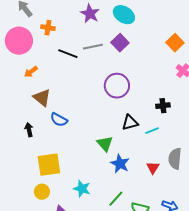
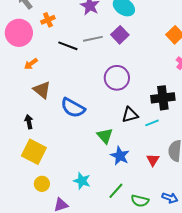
orange cross: (48, 28) -> (48, 20), turned -32
black cross: (163, 106) -> (163, 98), size x1.6
blue semicircle: (59, 120) -> (73, 108), moved, size x1.4
yellow square: (49, 165) -> (34, 152), moved, turned 35

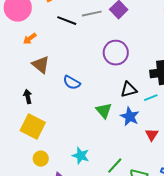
blue semicircle: (73, 108) -> (72, 83), size x0.7
blue star: (120, 156) -> (130, 117), moved

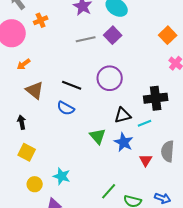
black line: (67, 21) -> (72, 85), moved
yellow square: (33, 127) -> (27, 152), size x0.7
cyan star: (81, 156) -> (62, 176), moved

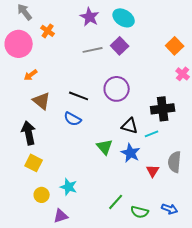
orange cross: (41, 20) -> (48, 31), turned -32
black triangle: (123, 115) -> (130, 126), turned 30
black arrow: (22, 122) -> (29, 133), size x1.6

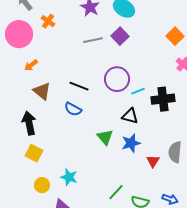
cyan line: (152, 134) -> (138, 91), moved
blue star: (131, 153) -> (131, 143), turned 30

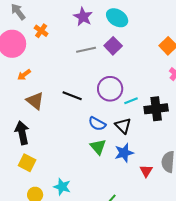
blue semicircle: (73, 109) -> (97, 124), moved
black triangle: (130, 116) -> (123, 126), turned 30

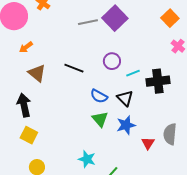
purple square: (113, 46) -> (115, 18), size x1.4
purple circle: (110, 89) -> (112, 61), size x0.7
cyan star: (62, 187) -> (87, 159), moved

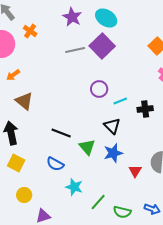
black line: (74, 68) -> (61, 133), moved
black cross: (158, 81) -> (145, 109), size x0.7
blue semicircle: (99, 96) -> (55, 164), moved

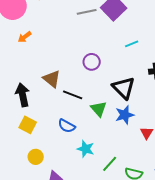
purple circle: (99, 89) -> (92, 62), moved
brown triangle: (24, 101) -> (52, 79), moved
cyan line: (120, 101) -> (132, 44), moved
black triangle: (112, 126) -> (124, 88), size x1.4

